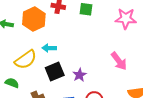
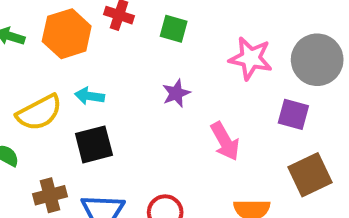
purple star: (79, 75) -> (176, 93), moved

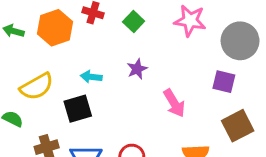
green square: (174, 29) -> (134, 21), turned 30
pink star: (251, 58) -> (190, 21), moved
cyan arrow: (89, 96) -> (91, 77), moved

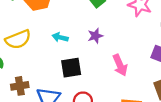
black square: (78, 109) -> (71, 68), moved

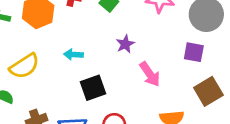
purple star: (95, 36) -> (125, 44), moved

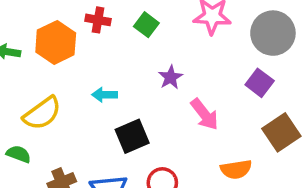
purple square: (194, 52) -> (260, 83), turned 30

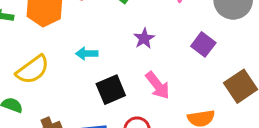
purple square: (260, 83) -> (203, 44), moved
pink arrow: (205, 114) -> (158, 85), moved

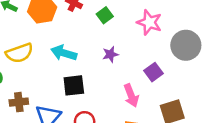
cyan arrow: (87, 54) -> (64, 53), size x1.5
pink arrow: (158, 85) -> (131, 95), moved

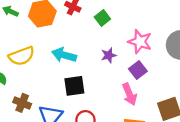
pink star: (149, 22) -> (140, 42), moved
purple square: (153, 72) -> (138, 70), moved
brown cross: (19, 102) -> (22, 103), turned 30

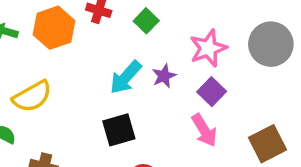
pink star: (140, 42) -> (208, 48), turned -30
cyan arrow: (64, 55) -> (126, 77), moved, turned -55

